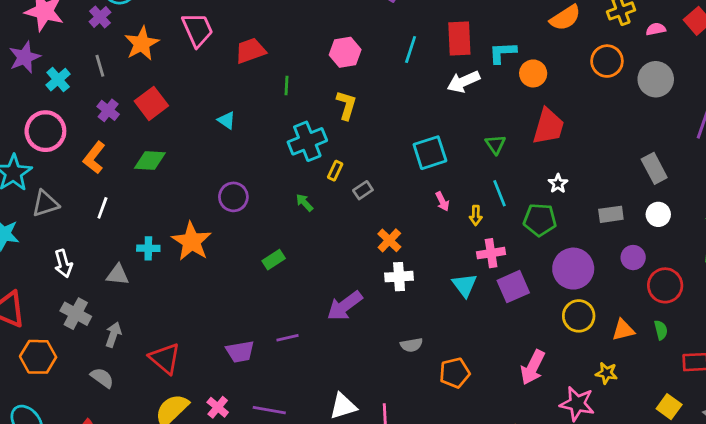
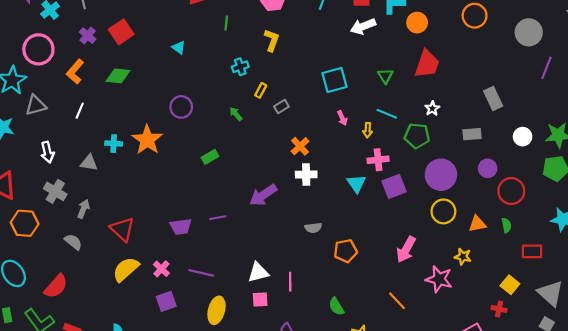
gray circle: (656, 79) -> (529, 32), moved
cyan cross: (307, 141) -> (240, 67), size x0.6
gray rectangle: (654, 168) -> (493, 99), moved
cyan line: (499, 193) -> (387, 114), turned -48
white circle: (658, 214) -> (523, 137), moved

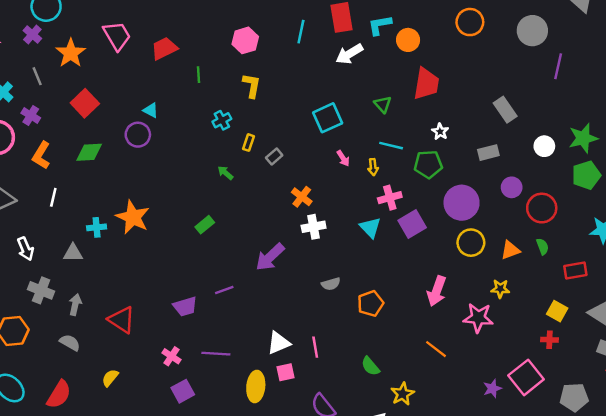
purple cross: (88, 36) -> (31, 115), moved
purple circle: (181, 107) -> (138, 135), moved
yellow semicircle: (126, 269) -> (110, 378), moved, size x0.6
yellow ellipse: (217, 310) -> (256, 386), moved

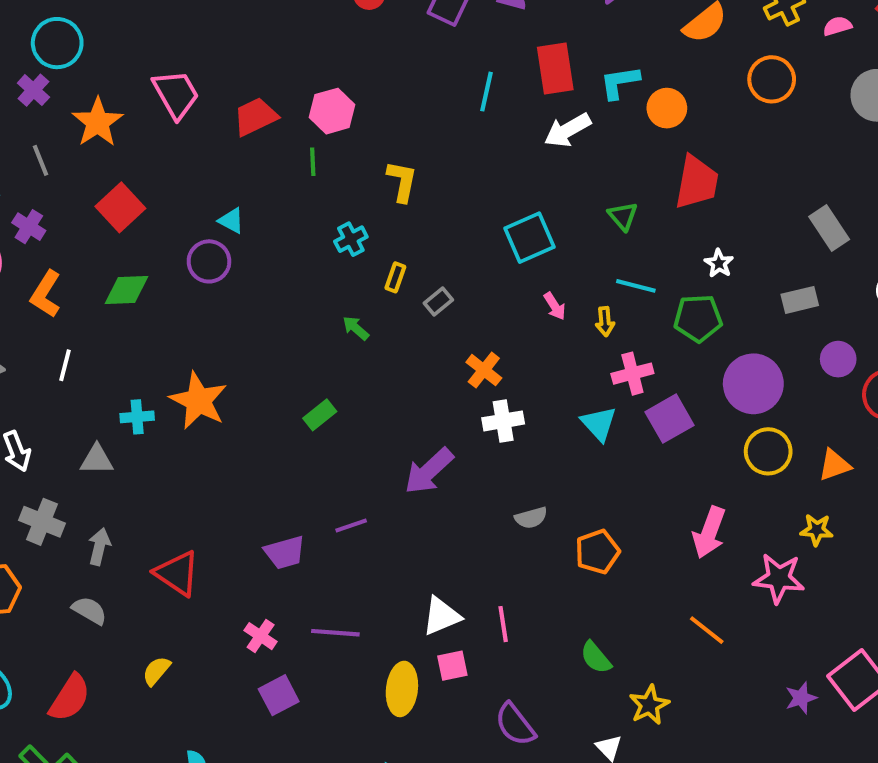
pink hexagon: (245, 40) -> (332, 111), moved

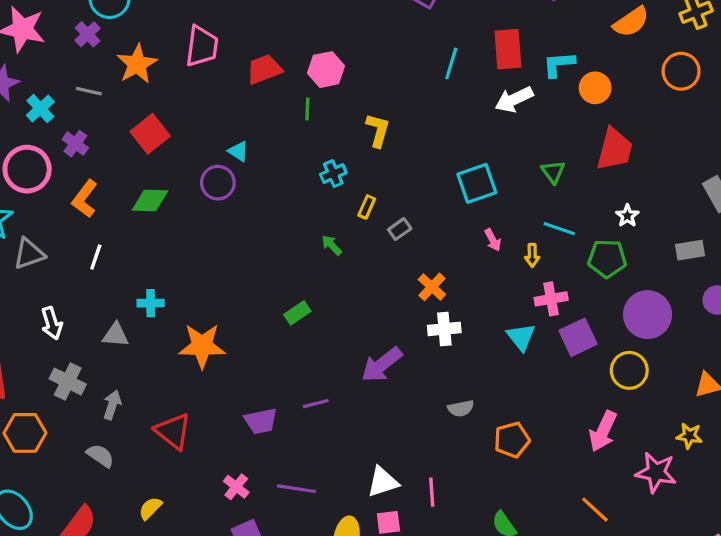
pink trapezoid: (176, 94) -> (202, 46), turned 33
gray line: (40, 160) -> (89, 91), turned -60
orange star: (198, 401) -> (202, 346), moved, turned -30
yellow circle: (768, 451) -> (629, 370), moved

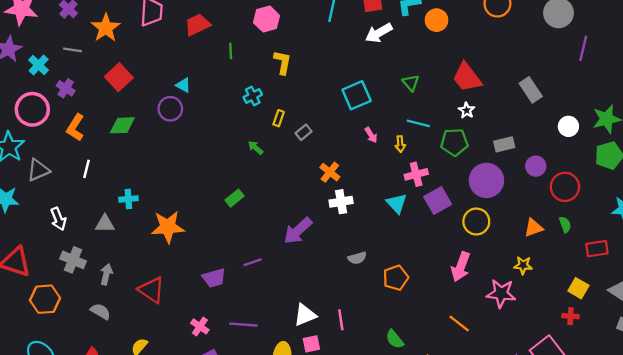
pink hexagon: (326, 70) -> (267, 19), moved
red trapezoid: (614, 149) -> (467, 77), moved, turned 132
gray rectangle: (690, 250) -> (504, 144), moved

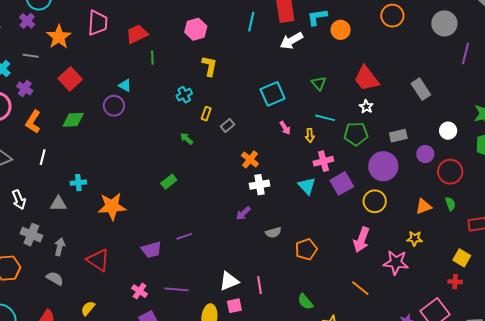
green line: (231, 51) -> (152, 58), moved
white circle: (568, 126) -> (448, 131), moved
purple arrow: (298, 231) -> (243, 213), moved, size x0.6

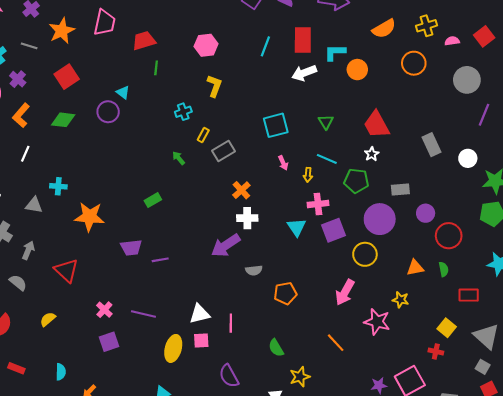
gray rectangle: (227, 126) -> (223, 151), size x1.5
white circle: (448, 131) -> (468, 158), moved
purple arrow: (243, 213) -> (226, 245), size x1.8
purple trapezoid: (151, 250) -> (131, 248), moved

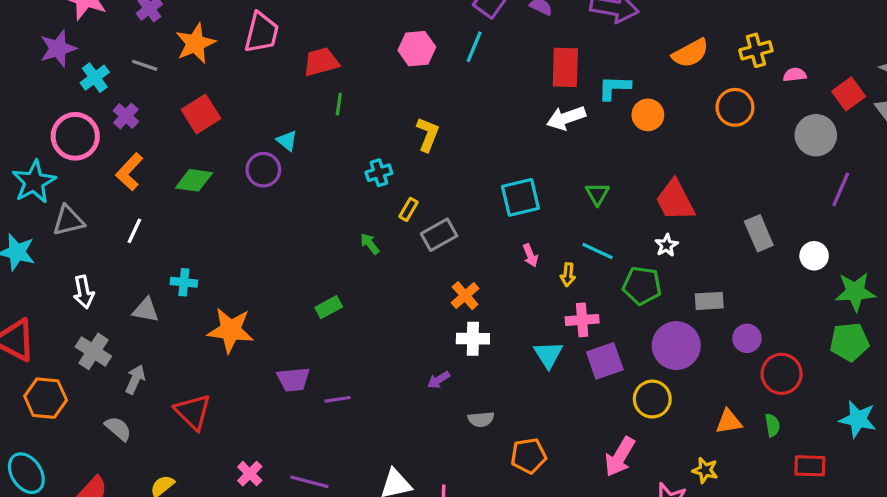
red square: (484, 36) -> (849, 94), moved
pink hexagon: (206, 45) -> (417, 49), moved
cyan line: (265, 46) -> (474, 47), moved
purple arrow: (226, 245) -> (439, 380), size x0.5

